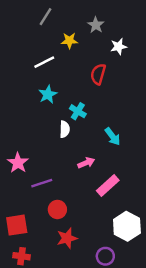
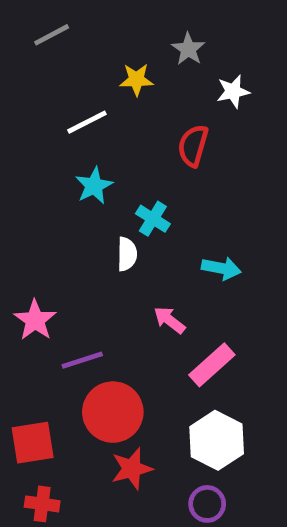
gray line: (45, 17) -> (52, 35), moved, turned 30
cyan arrow: (113, 136) -> (221, 268), turned -42
pink arrow: (86, 163) -> (169, 320), turned -119
red circle: (57, 209) -> (113, 412), size x1.6
white hexagon: (127, 226) -> (217, 440), moved

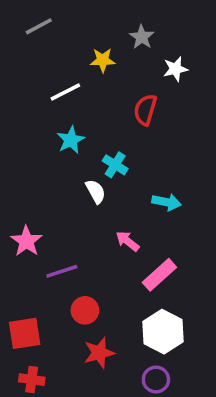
white semicircle: (127, 254) -> (96, 191), turned -30
red circle: (113, 412) -> (85, 310), size x0.6

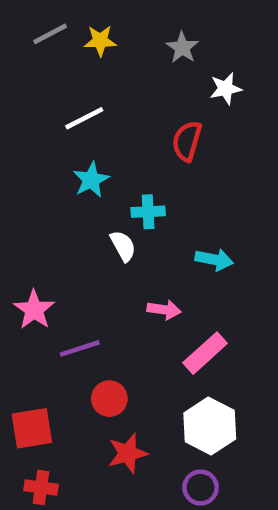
yellow star: (103, 60) -> (100, 41), moved
cyan cross: (115, 165) -> (148, 212), turned -35
pink arrow: (128, 241) -> (164, 310), turned 150

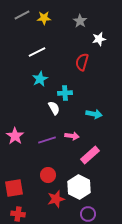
purple line: (80, 348) -> (47, 140), moved
white hexagon: (210, 426) -> (79, 187), moved

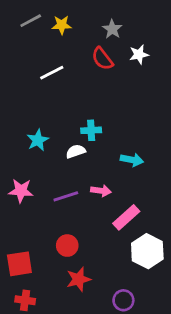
red semicircle: (82, 62) -> (102, 59), moved, turned -54
cyan star: (40, 79) -> (38, 140), moved
white semicircle: (54, 108) -> (76, 151), turned -80
pink star: (15, 136) -> (21, 191), turned -30
white hexagon: (79, 187) -> (147, 251), moved

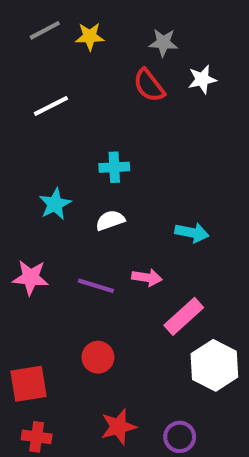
gray star: (112, 29) -> (163, 43), turned -30
white line: (52, 73) -> (51, 106), moved
cyan cross: (91, 130) -> (114, 167), moved
purple line: (66, 196) -> (96, 286), turned 35
red star: (78, 279) -> (118, 427), moved

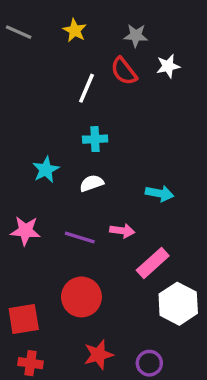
gray line: (45, 30) -> (19, 32), moved, turned 52
yellow star: (90, 36) -> (75, 30), turned 30
white line: (51, 106) -> (87, 88), moved, turned -40
red circle: (98, 357) -> (81, 297), size x1.5

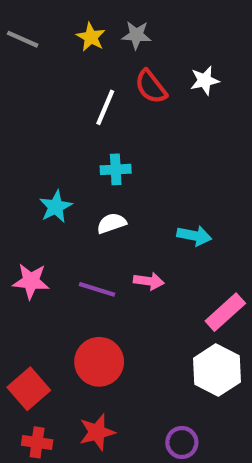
gray star: (136, 36) -> (136, 35), moved
pink rectangle: (153, 263) -> (225, 312), moved
red square: (24, 319) -> (29, 389), turned -32
red star: (98, 355) -> (97, 432), moved

